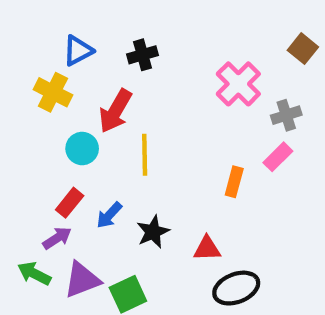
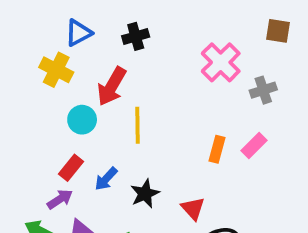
brown square: (303, 49) -> (278, 31), turned -30
pink rectangle: (278, 157) -> (254, 146), moved
red triangle: (207, 248) -> (193, 208), turned 50

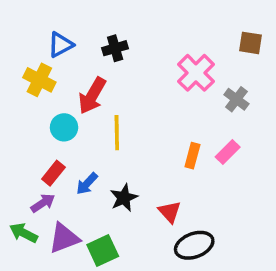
gray cross: (263, 90) -> (236, 99), turned -35

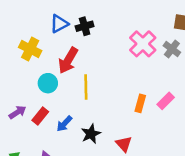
blue triangle: (61, 45) -> (59, 24), moved
gray cross: (236, 99) -> (172, 49), moved
purple arrow: (43, 203) -> (17, 112), moved

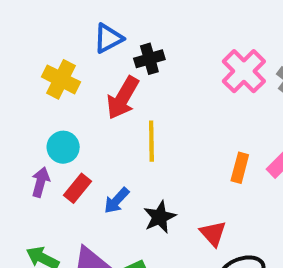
black cross: (85, 26) -> (149, 59), moved
cyan circle: (48, 83) -> (63, 147), moved
purple arrow: (17, 112) -> (41, 182), turned -42

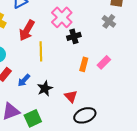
black cross: (149, 59) -> (74, 36), moved
pink cross: (244, 71) -> (62, 17), moved

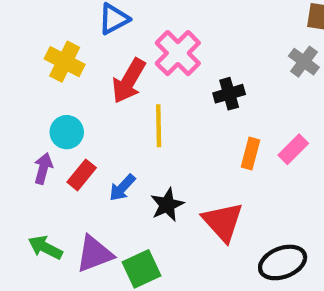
pink cross: (62, 17) -> (178, 53), moved
red triangle: (71, 96) -> (223, 222), size x1.5
black ellipse: (85, 115) -> (283, 262), moved

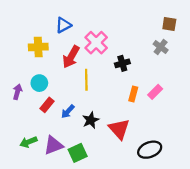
yellow cross: (65, 62) -> (38, 47), turned -30
purple arrow: (43, 168) -> (17, 92), moved
green arrow: (45, 248) -> (28, 142), turned -49

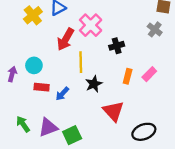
yellow cross: (38, 47) -> (33, 15), moved, turned -36
red rectangle: (47, 105) -> (42, 87), turned 56
black star: (91, 120) -> (94, 84), moved
green arrow: (28, 142) -> (23, 124), turned 77

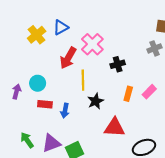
gray cross: (155, 29) -> (155, 48), turned 32
blue arrow: (62, 94) -> (65, 111), turned -32
red triangle: (113, 111) -> (114, 127), turned -45

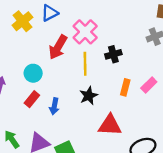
yellow line: (83, 80) -> (85, 64), moved
cyan circle: (38, 83) -> (33, 73), moved
red rectangle: (45, 104) -> (32, 99), turned -56

